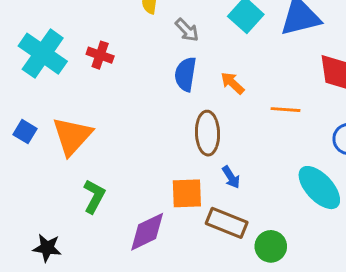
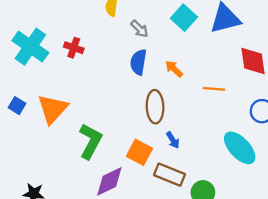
orange square: (187, 193) -> (139, 152), turned 30
green L-shape: (94, 196) -> (90, 141), moved, size x1.4

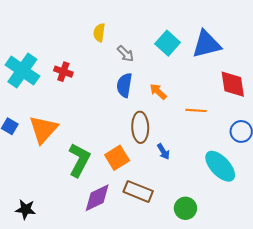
blue arrow: (173, 140) -> (163, 151), moved
orange square: (139, 152) -> (117, 158), moved, turned 30
brown rectangle: (170, 175) -> (138, 191), moved

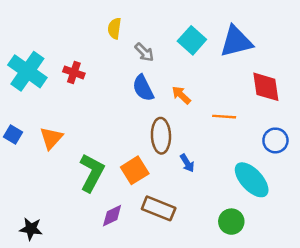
blue semicircle: (124, 85) -> (143, 88), turned -35
orange triangle: (43, 129) -> (51, 138), size x0.7
purple diamond: (97, 198) -> (112, 216), size x0.7
green circle: (185, 208) -> (231, 222), moved

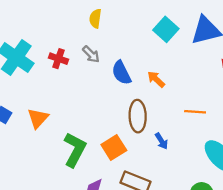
gray arrow: (144, 52) -> (91, 54), moved
orange line: (224, 117) -> (195, 112), moved

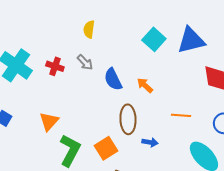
orange triangle: (38, 118) -> (49, 121), moved
blue arrow: (161, 141) -> (150, 142), turned -49

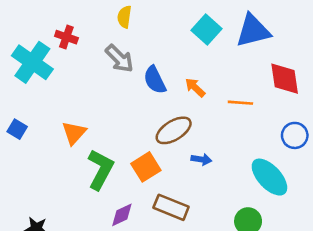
gray arrow: (85, 62) -> (119, 58), size x1.4
red cross: (55, 66) -> (66, 37), moved
orange line: (181, 115) -> (240, 103), moved
brown ellipse: (128, 119) -> (174, 130), turned 60

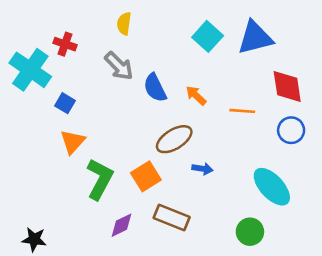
blue square: (17, 129) -> (65, 103), moved
blue circle: (295, 135) -> (291, 130), moved

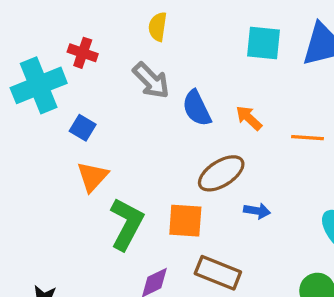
cyan square: (208, 36) -> (264, 43), turned -36
cyan cross: (30, 70) -> (39, 85), turned 33
orange square: (146, 176) -> (185, 221), turned 36

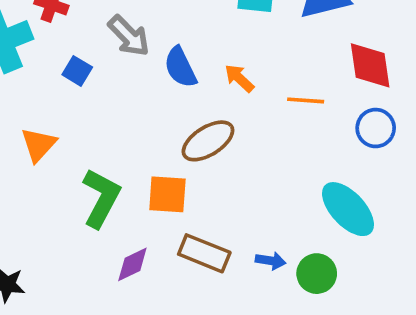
blue square: (83, 128) -> (77, 71), moved
orange triangle: (92, 177) -> (38, 145), moved
blue arrow: (257, 211) -> (271, 261), moved

